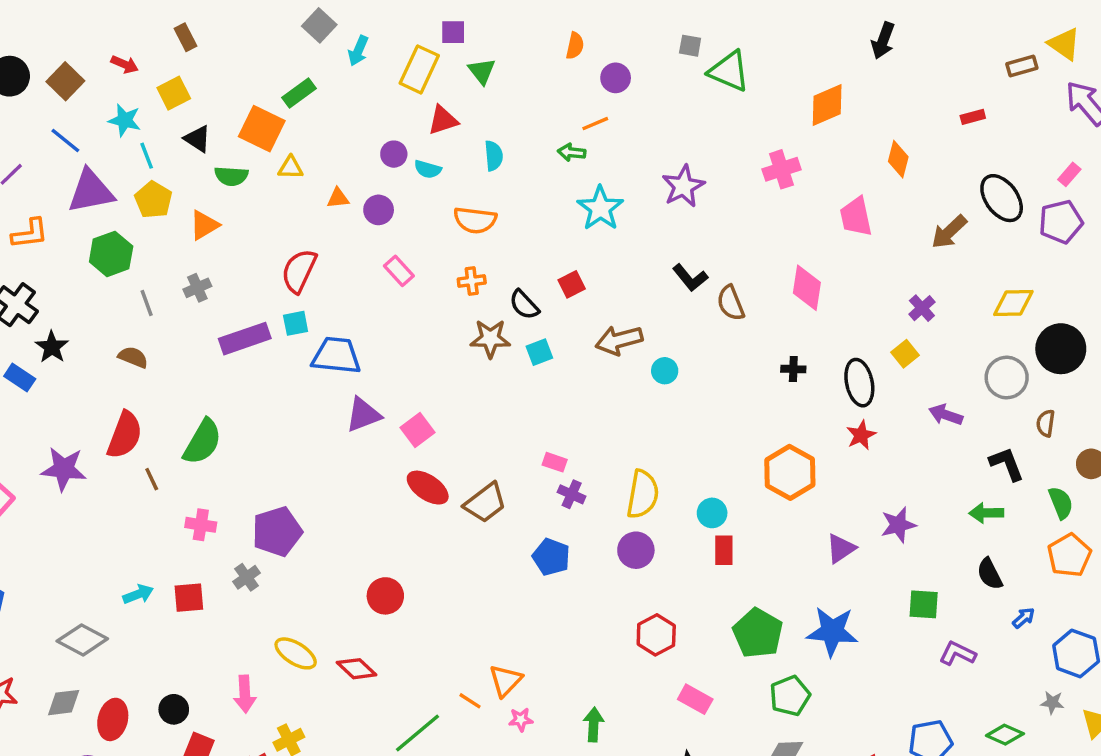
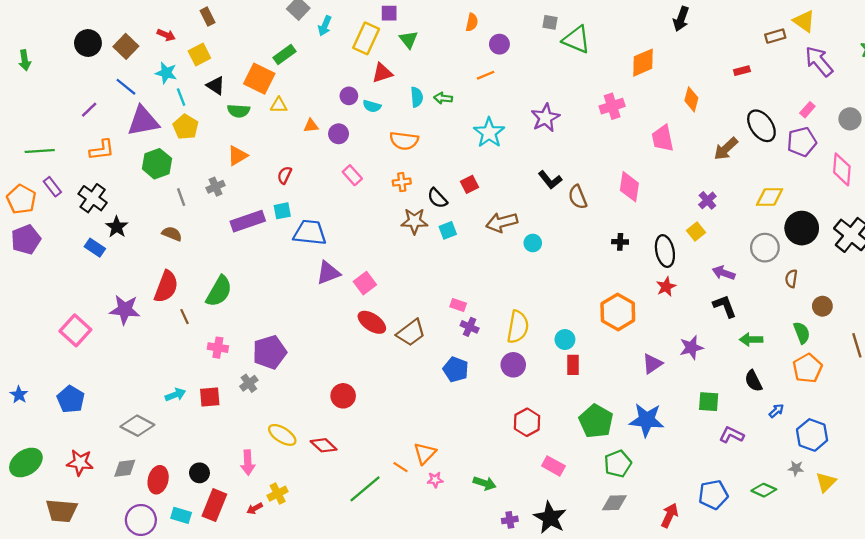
green arrow: (572, 152) -> (443, 98), moved
orange triangle: (204, 225) -> (237, 156), moved
red semicircle: (299, 271) -> (285, 175), size x0.6
black L-shape: (1007, 464) -> (725, 306), moved
green arrow: (594, 725) -> (484, 483), turned 105

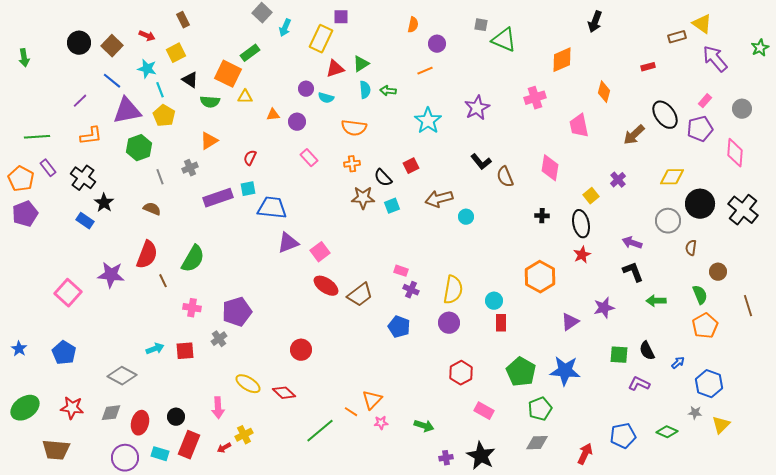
green triangle: (409, 40) -> (361, 64), moved, turned 36
yellow square: (696, 231) -> (591, 196), moved
black semicircle: (753, 381) -> (647, 351), moved

